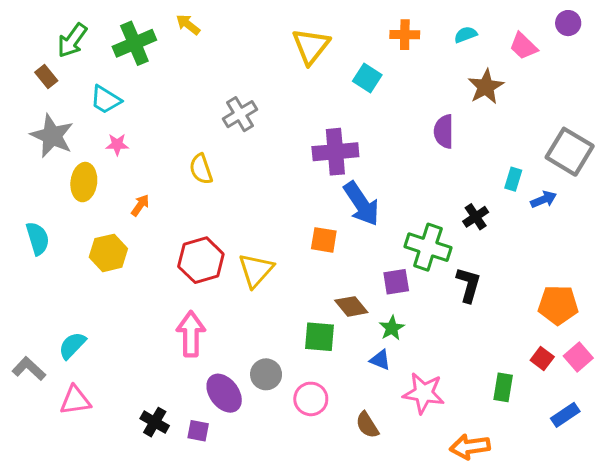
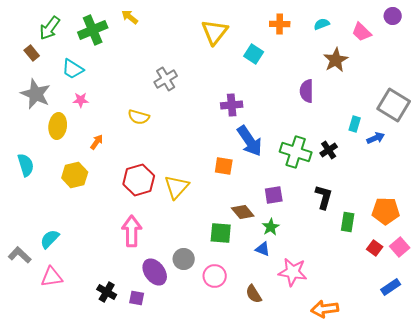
purple cross: (335, 152) -> (232, 105), size x0.7
yellow semicircle: (201, 169) -> (139, 117), turned -55
green cross: (428, 247) -> (296, 152), moved
green rectangle: (503, 387) -> (348, 222), moved

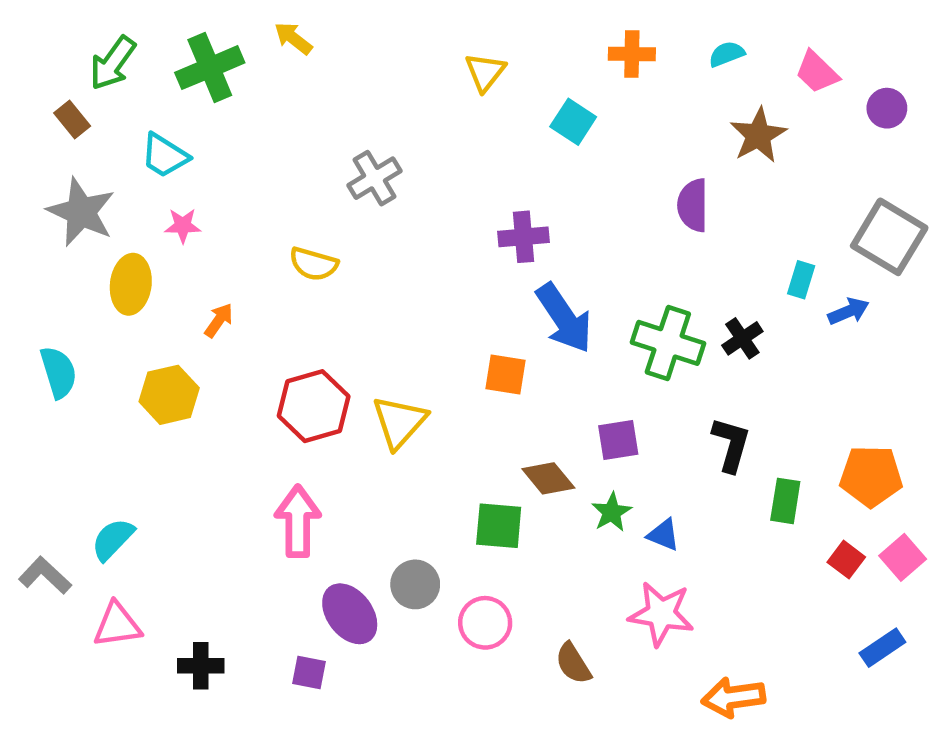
purple circle: (393, 16) -> (887, 108), moved
yellow triangle: (215, 32) -> (485, 72), size x0.7
blue triangle: (263, 249) -> (663, 535), moved
black cross: (107, 292) -> (201, 666), moved, turned -30

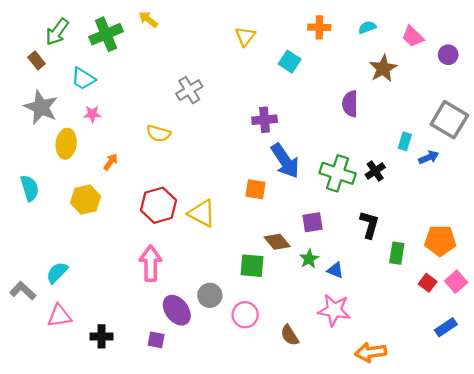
yellow triangle: (399, 422) -> (202, 213), turned -44

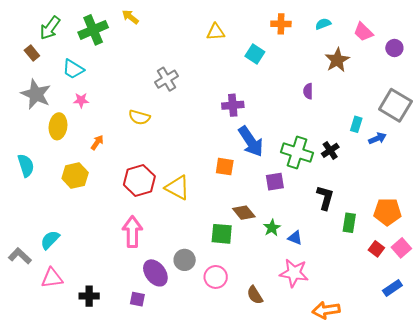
yellow triangle: (245, 36) -> (216, 32), turned 48
purple semicircle: (350, 104) -> (308, 91), size x0.7
purple square: (312, 222) -> (275, 182), moved

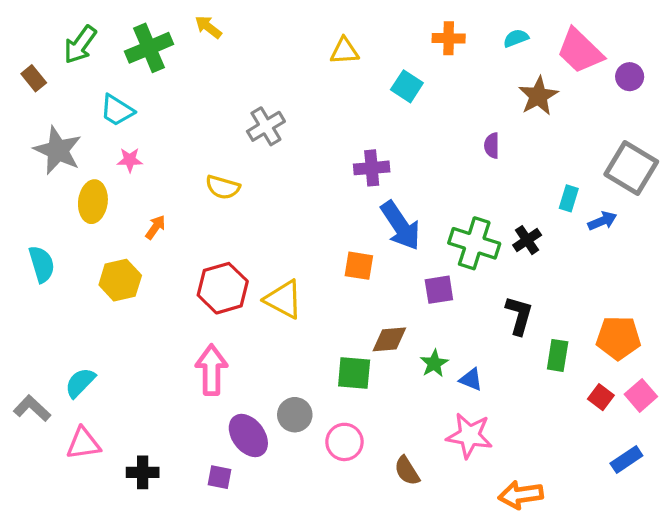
pink trapezoid: (363, 32) -> (580, 51), size x1.5
brown rectangle: (32, 53) -> (34, 78), moved
brown diamond: (244, 213) -> (389, 339), turned -55

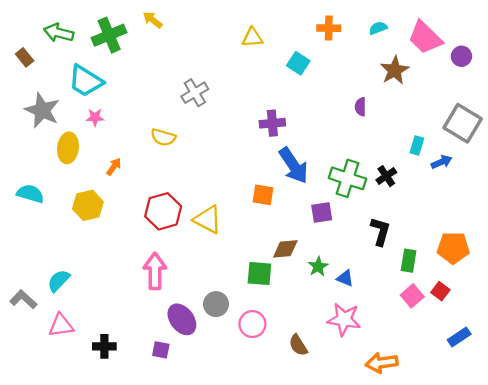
green arrow: (80, 45) -> (59, 33), turned 68
cyan trapezoid: (117, 110) -> (86, 81), size x1.4
cyan semicircle: (42, 264) -> (30, 194), turned -56
pink square: (641, 395) -> (412, 296), moved

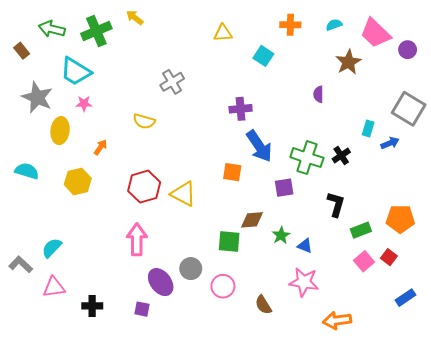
green rectangle: (409, 261) -> (361, 230), turned 60

